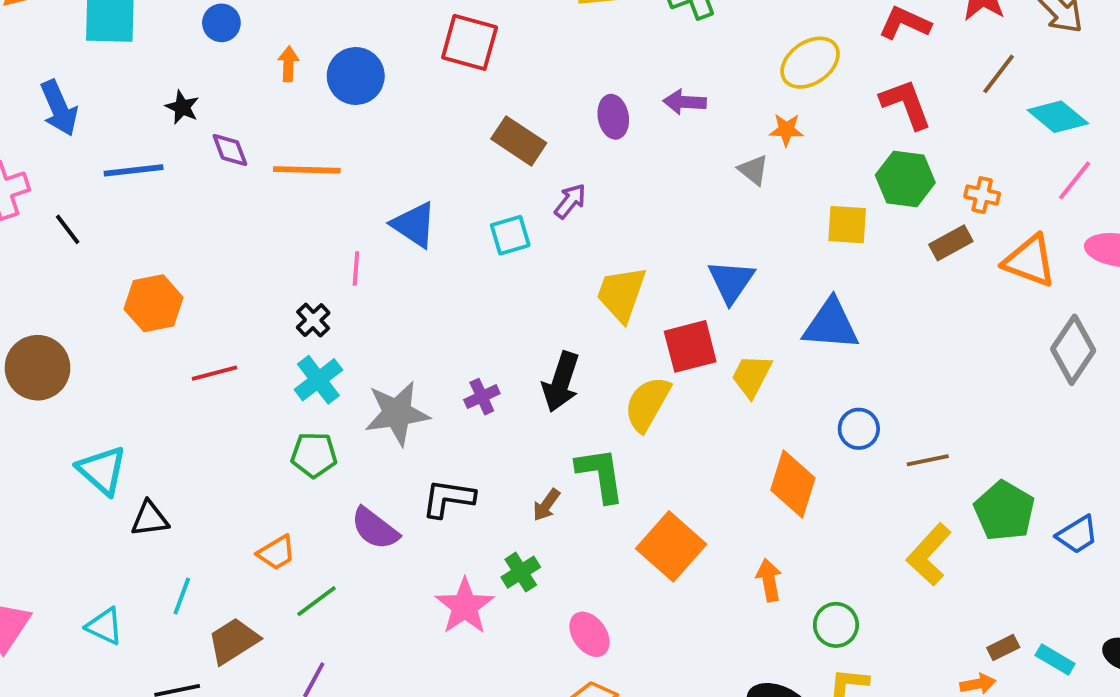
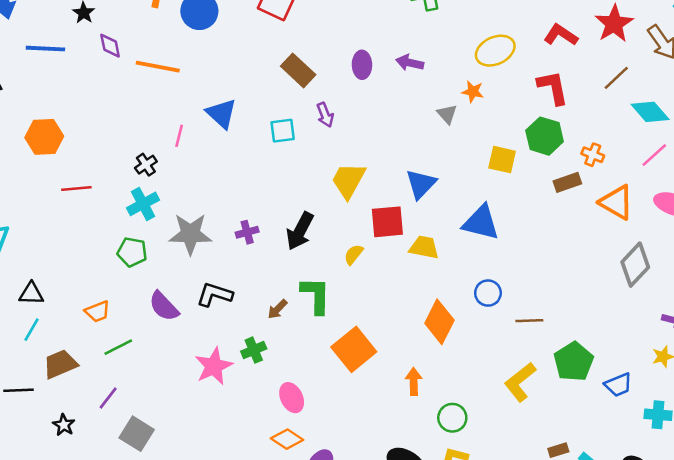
purple arrow: (570, 201) -> (325, 115), turned 110
yellow trapezoid: (751, 376) -> (424, 247), turned 64
yellow semicircle: (647, 404) -> (354, 254), size x0.6
black triangle: (150, 519) -> (31, 294), moved

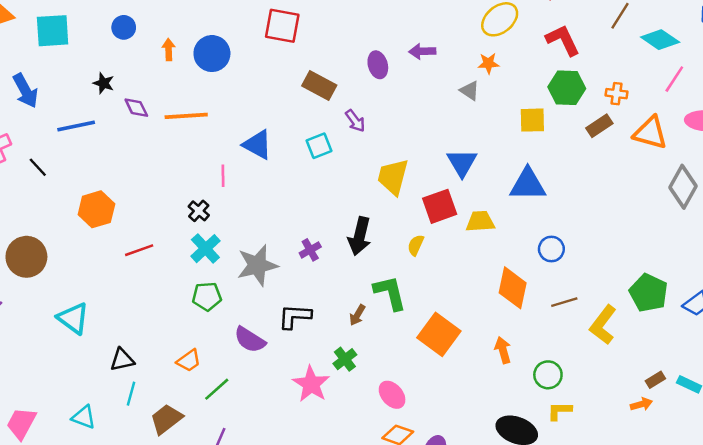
brown line: (529, 321) -> (564, 302), moved

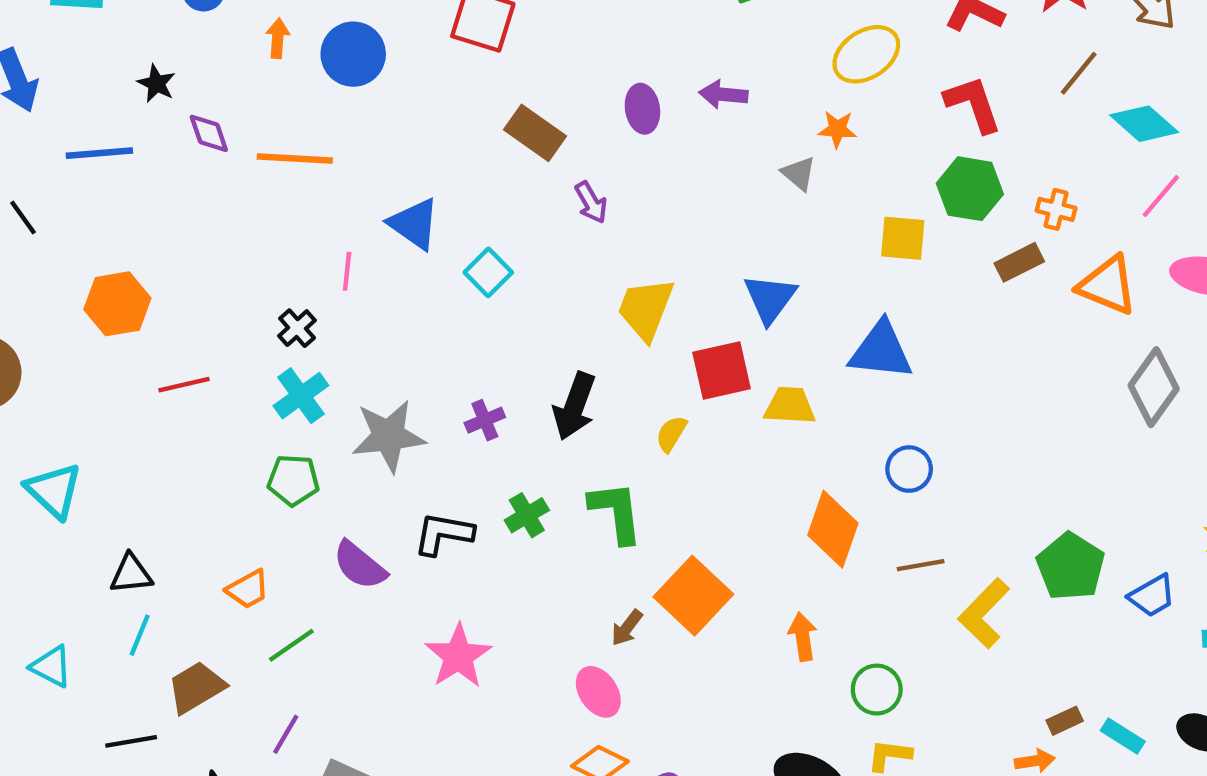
cyan square: (319, 146) -> (488, 272), moved, turned -30
brown arrow: (357, 315) -> (627, 628), moved
green cross: (345, 359) -> (527, 515), moved

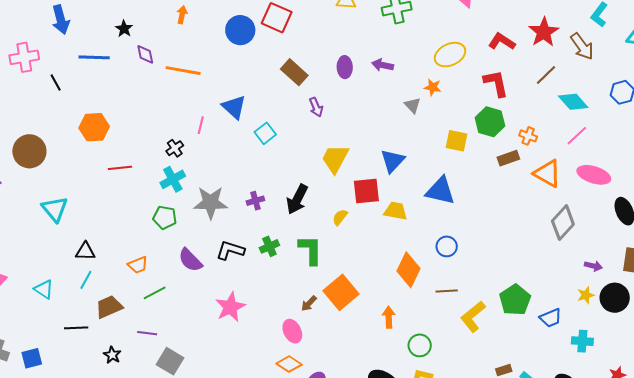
blue circle: (353, 54) -> (240, 30), moved
purple line: (286, 734) -> (147, 333), turned 60

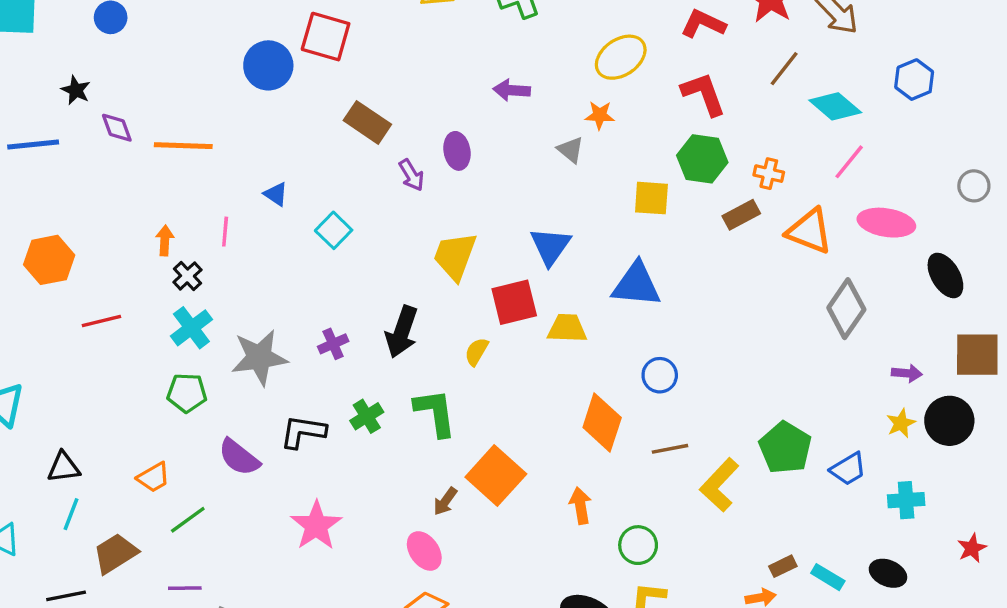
orange arrow: (182, 15) -> (165, 240), moved
purple ellipse: (345, 67) -> (457, 151), moved
blue triangle: (234, 107) -> (276, 194), size x0.6

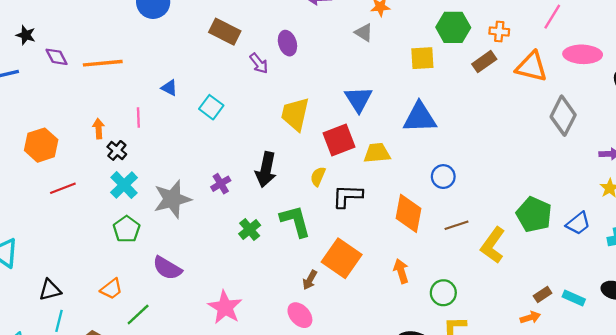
orange hexagon: (49, 260) -> (41, 145), moved
green pentagon: (187, 393) -> (127, 229), turned -30
black L-shape: (303, 432) -> (347, 196), moved

